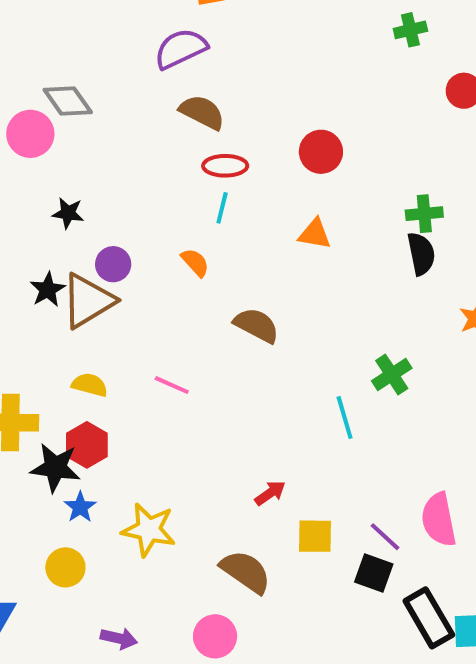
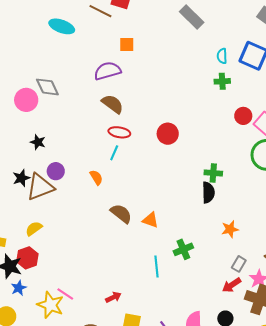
orange triangle: (315, 234) -> (150, 220), moved
yellow semicircle: (90, 385) -> (34, 229), turned -60
pink line: (172, 385) -> (65, 294), moved

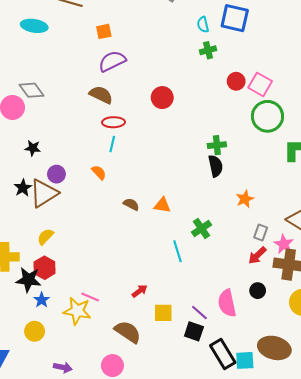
purple semicircle: (108, 71) -> (112, 61), moved
red circle: (168, 134) -> (162, 98), moved
brown semicircle: (121, 214) -> (131, 204), size x0.7

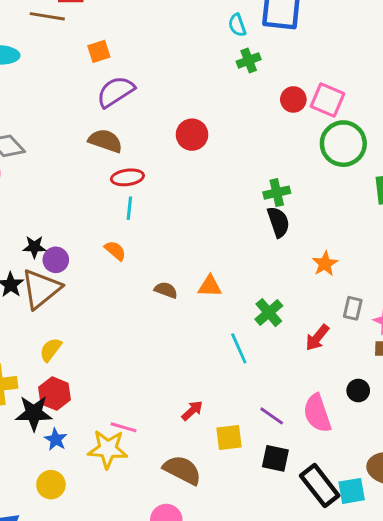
black star: (33, 148) -> (34, 247), moved
red arrow: (257, 255) -> (317, 338), moved
purple line: (199, 313) -> (272, 416), moved

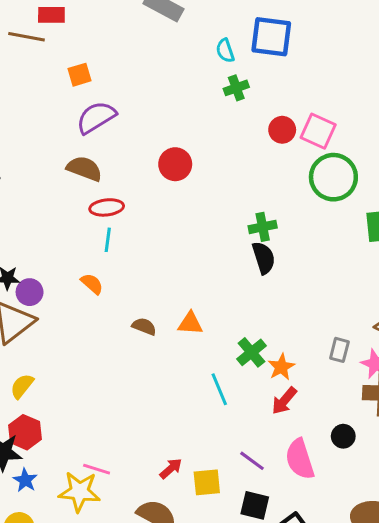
orange star: (325, 264) -> (281, 367), moved
red arrow: (317, 338) -> (284, 401), moved
red arrow: (192, 411) -> (171, 469), moved

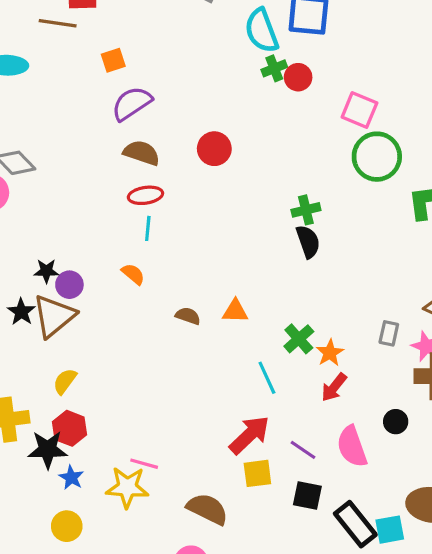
cyan semicircle: (225, 51) -> (262, 31), size x1.8
red circle: (282, 130) -> (298, 77), moved
brown semicircle: (84, 169) -> (142, 153), moved
red arrow: (171, 469) -> (249, 435), moved, size x1.8

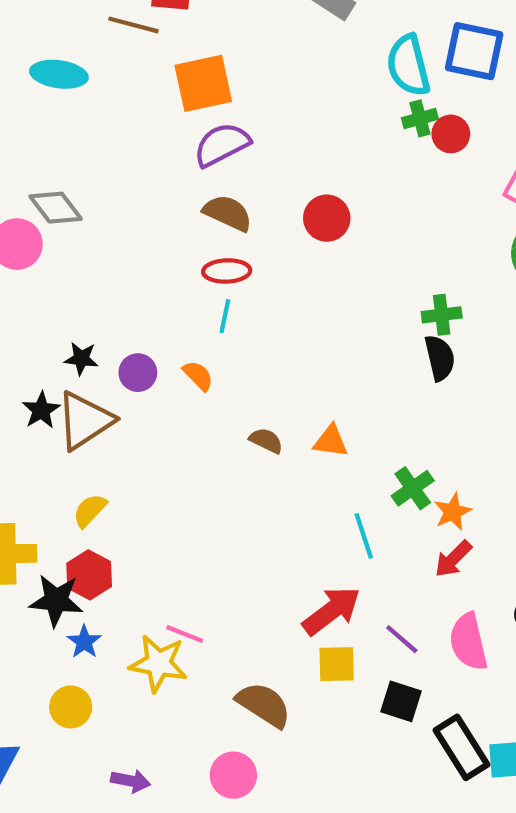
orange square: (113, 60) -> (203, 83), size x1.8
purple circle: (69, 285) -> (138, 373), moved

